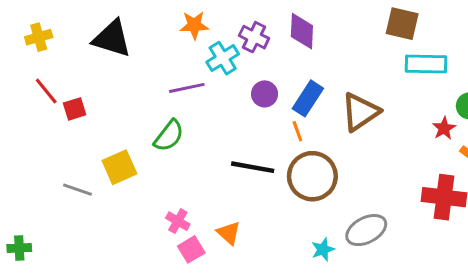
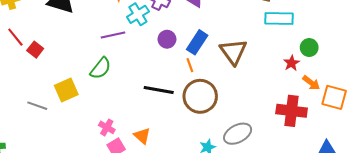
red square: (75, 109) -> (35, 50), turned -35
brown triangle: (360, 112) -> (233, 52), turned -32

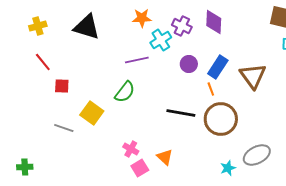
red square: (35, 50) -> (62, 86), moved, turned -35
yellow square: (66, 90) -> (92, 113), turned -30

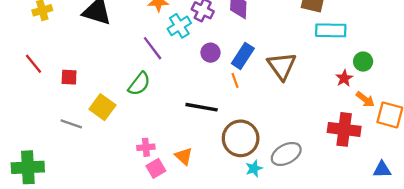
purple line: (137, 60) -> (153, 48), turned 65
red line: (43, 62) -> (33, 64), moved
brown circle: (221, 119) -> (241, 138), moved
pink cross: (131, 149) -> (146, 147), turned -35
green cross: (25, 167) -> (28, 167), size x1.8

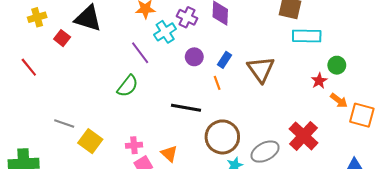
blue rectangle: (243, 56) -> (224, 60), size x0.7
red square: (69, 77) -> (62, 38), moved, turned 35
yellow square: (102, 107) -> (90, 141), moved
red cross: (344, 129) -> (304, 136), moved, turned 36

